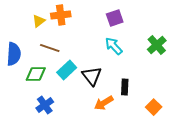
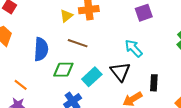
cyan arrow: (114, 46) -> (134, 48), moved
cyan rectangle: (67, 70) -> (92, 77), moved

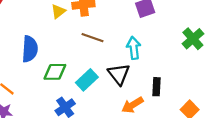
brown line: (78, 43) -> (93, 38), moved
cyan arrow: (134, 48) -> (134, 48), turned 36

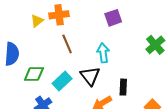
brown line: (93, 38) -> (67, 44), turned 48

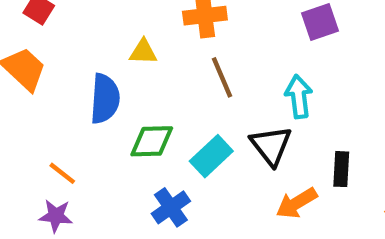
yellow triangle: (37, 21) -> (143, 52), moved, turned 40

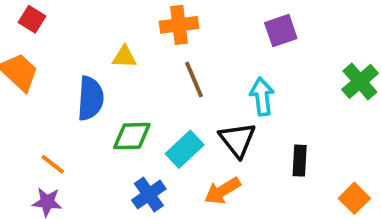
orange arrow: (297, 203) -> (222, 191), moved

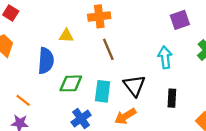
purple square: (281, 31) -> (180, 20), moved
cyan arrow: (262, 96) -> (165, 57), moved
cyan rectangle: (185, 149) -> (103, 91), turned -40

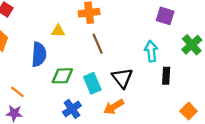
purple square: (180, 20) -> (165, 16), turned 36
cyan rectangle: (103, 91) -> (92, 83), turned -30
black rectangle: (172, 98) -> (166, 76), moved

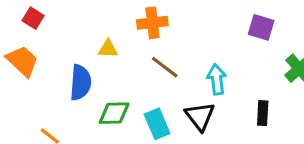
brown line: (98, 44) -> (165, 67), turned -30
cyan arrow: (151, 51) -> (217, 79), moved

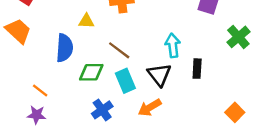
brown line: (165, 67) -> (119, 50), moved
black rectangle: (263, 113) -> (197, 69), moved

